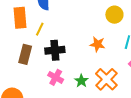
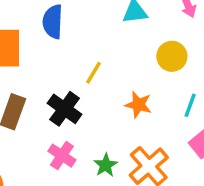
yellow line: (40, 29) -> (94, 73), moved
black cross: (55, 50) -> (65, 109), turned 36

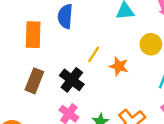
orange star: (138, 105) -> (119, 66), moved

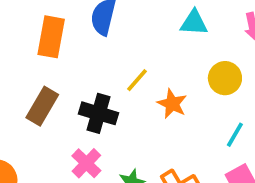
black cross: (72, 80) -> (98, 113), turned -30

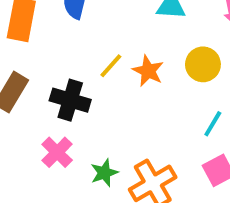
orange star: (172, 104) -> (148, 71), moved

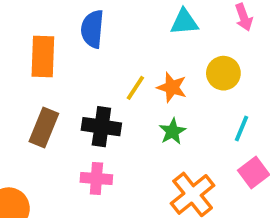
pink cross: (57, 152) -> (96, 179), turned -32
green star: (104, 173) -> (172, 131), moved

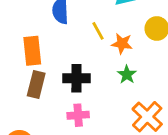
orange rectangle: (43, 57) -> (32, 51), moved
yellow line: (135, 88) -> (98, 31), moved, turned -54

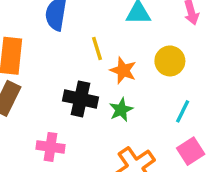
black cross: (76, 78) -> (81, 99), moved

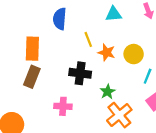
yellow circle: (170, 61) -> (134, 54), moved
green star: (121, 110) -> (108, 92), moved

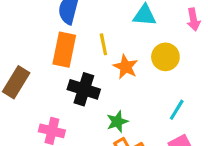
orange rectangle: (32, 49) -> (64, 50), moved
yellow circle: (134, 54) -> (165, 57), moved

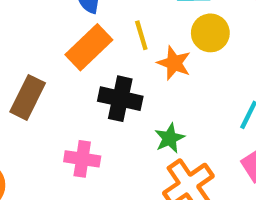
orange rectangle: (64, 50) -> (89, 47), turned 40
yellow circle: (165, 57) -> (210, 33), moved

